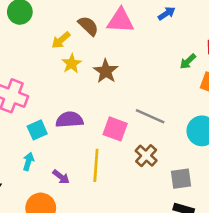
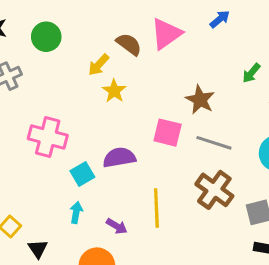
pink triangle: (120, 21) -> (166, 34), turned -32
brown star: (106, 71) -> (200, 100), moved
pink square: (115, 129) -> (168, 133), moved
brown cross: (146, 156) -> (214, 190), size x1.4

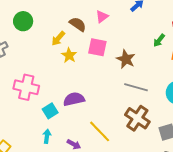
pink triangle: (166, 34) -> (102, 17), size x0.6
pink square: (168, 133) -> (97, 47), moved
yellow line: (156, 208) -> (100, 131), turned -40

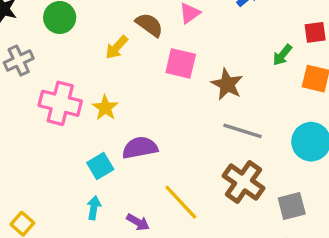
yellow star: (69, 55) -> (105, 108), moved
pink cross: (26, 87) -> (60, 103), moved

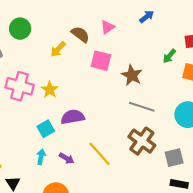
purple arrow: (138, 222) -> (67, 158), moved

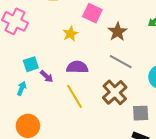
yellow star: (50, 90) -> (70, 34), moved
purple semicircle: (73, 117) -> (77, 67), moved
purple arrow: (67, 158) -> (47, 76), moved

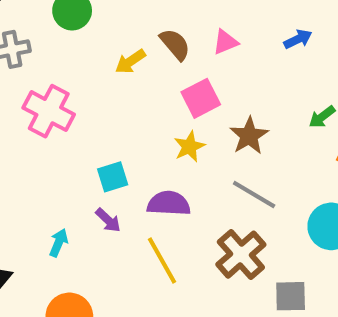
pink square: (92, 13) -> (201, 98), turned 36
yellow star: (70, 34) -> (189, 147), moved
cyan square: (31, 64) -> (113, 177), moved

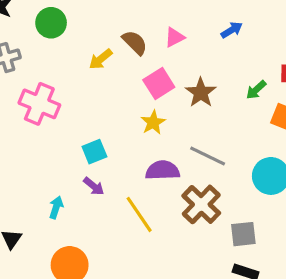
brown star: (249, 136) -> (201, 93), moved
purple semicircle: (169, 203) -> (163, 170), moved

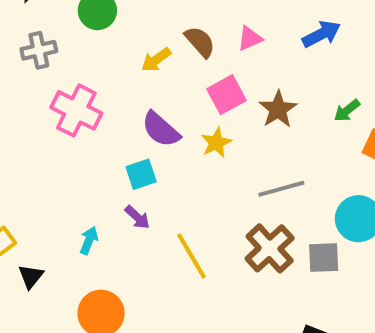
blue arrow: (232, 30) -> (321, 34), size x1.4
gray line: (208, 156) -> (281, 189), turned -45
purple semicircle: (163, 170) -> (161, 129), moved, turned -140
gray square: (243, 234) -> (324, 258), moved

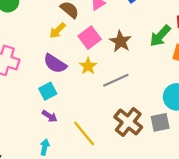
yellow arrow: (156, 60) -> (58, 31), moved
green arrow: (347, 110) -> (160, 36), size x1.5
gray line: (281, 189) -> (116, 80), moved
cyan arrow: (89, 240) -> (45, 147), moved

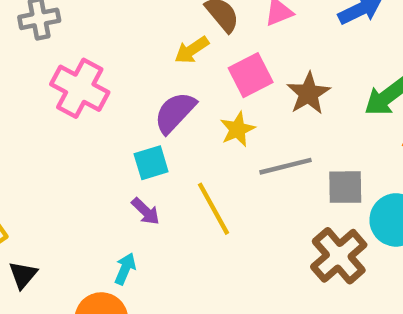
purple semicircle: (55, 64) -> (175, 113), turned 90
brown cross: (128, 122) -> (339, 256), moved
gray square: (160, 122) -> (345, 187), moved
yellow line: (84, 133) -> (213, 209), moved

